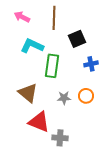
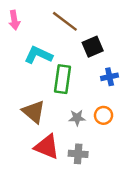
pink arrow: (22, 17) -> (14, 20), moved, turned -126
brown line: (54, 18) -> (65, 21), turned -55
gray cross: (60, 138) -> (78, 154), moved

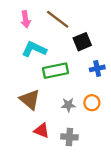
pink arrow: (14, 20) -> (26, 19), moved
green rectangle: (62, 79) -> (56, 71), turned 70
red triangle: (47, 147) -> (42, 131), size x0.7

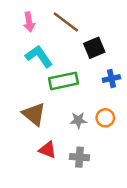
cyan L-shape: (34, 49) -> (39, 56), turned 30

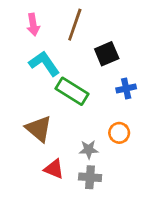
brown line: (66, 22) -> (75, 25), turned 72
green rectangle: (64, 81) -> (72, 91), turned 44
gray star: (78, 120) -> (89, 150), moved

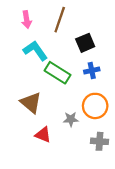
blue cross: (126, 88) -> (92, 71), moved
orange circle: (119, 133) -> (95, 106), size x1.5
gray cross: (90, 177) -> (100, 141), moved

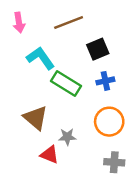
pink arrow: (27, 20) -> (19, 23), moved
brown line: (60, 20) -> (69, 23), turned 50
gray star: (71, 119) -> (67, 137), moved

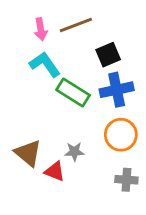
pink arrow: (19, 23) -> (41, 29), moved
blue cross: (105, 81) -> (117, 90), size x1.6
brown triangle: (36, 118) -> (28, 153), moved

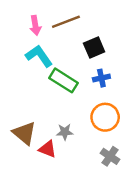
blue cross: (117, 90) -> (101, 78), size x0.6
gray cross: (126, 180) -> (110, 156), turned 30

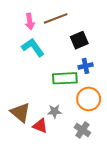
green rectangle: (64, 80) -> (65, 78), moved, turned -35
gray cross: (110, 156) -> (82, 130), moved

